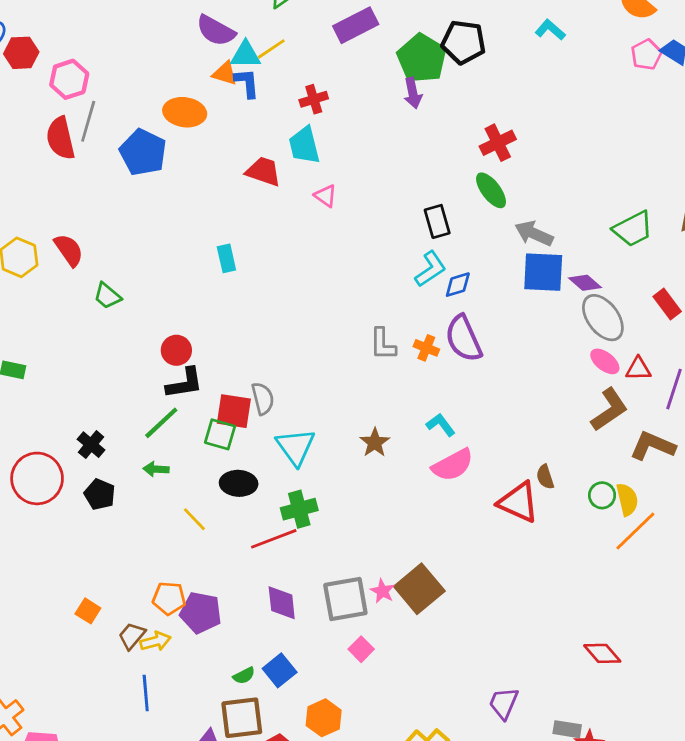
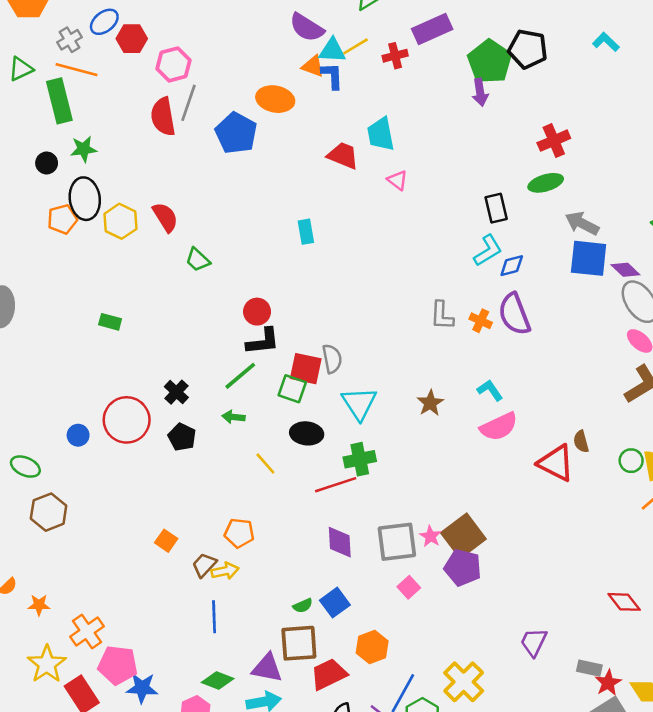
red cross: (314, 99) -> (395, 56), moved
green ellipse: (491, 190) -> (546, 183), turned -72
purple pentagon: (201, 613) -> (463, 568), moved

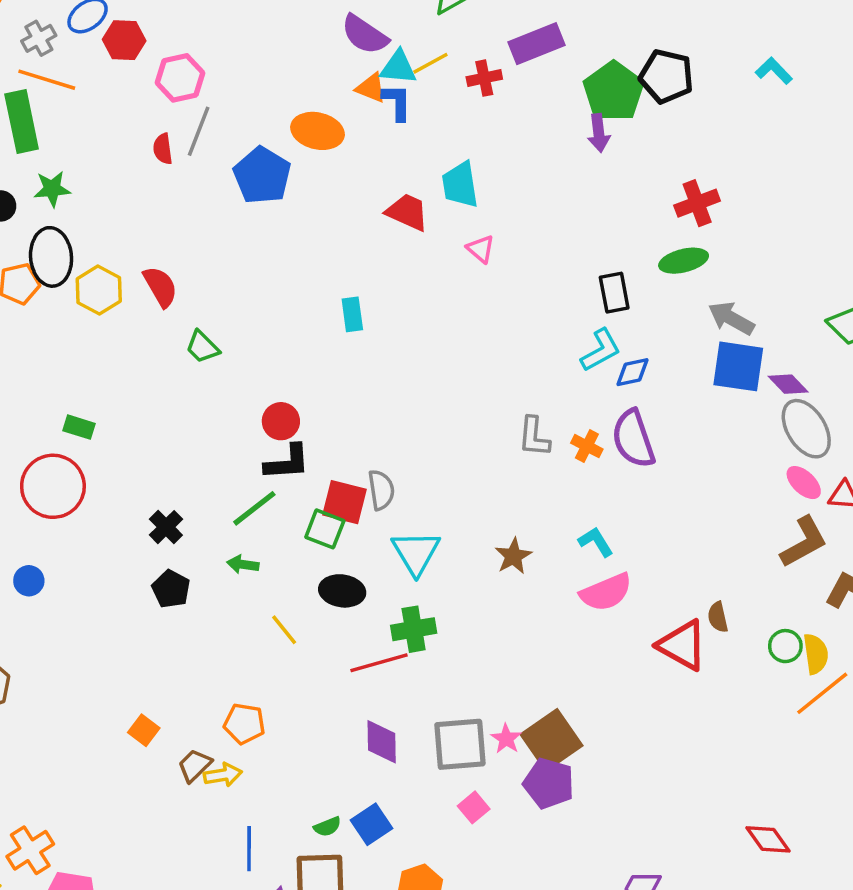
red semicircle: (163, 117) -> (163, 149), size x0.6
red circle: (127, 420) -> (53, 486), moved
blue line: (214, 617) -> (249, 849), moved

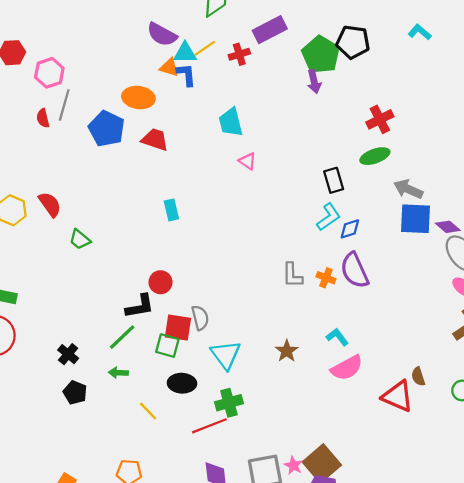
red trapezoid: (407, 212) -> (155, 140), moved
red circle: (281, 421) -> (160, 282), moved

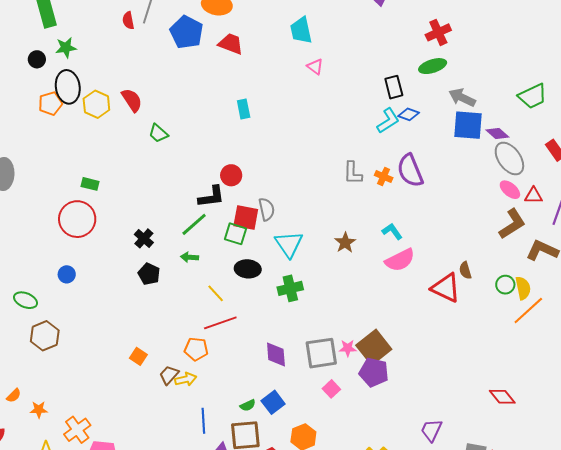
blue diamond: (350, 229) -> (409, 114), moved, turned 35
red line: (209, 426) -> (220, 323), moved
pink star: (293, 465) -> (348, 348), turned -30

